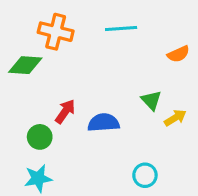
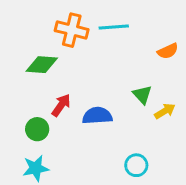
orange cross: (56, 32) -> (72, 30), moved
green diamond: (25, 65) -> (42, 65), moved

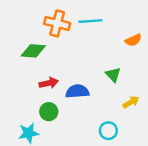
red arrow: (61, 105) -> (49, 83), turned 42
yellow arrow: (165, 111) -> (131, 102), moved
green circle: (37, 129) -> (49, 112), moved

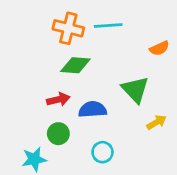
green diamond: (33, 51) -> (75, 65), moved
green triangle: (113, 75) -> (135, 90), size x1.5
cyan circle: (108, 131) -> (102, 152), moved

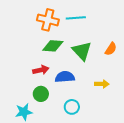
orange semicircle: (159, 48) -> (111, 49), moved, turned -32
green triangle: (135, 90) -> (82, 51), moved
yellow arrow: (157, 122) -> (102, 84), moved, turned 32

